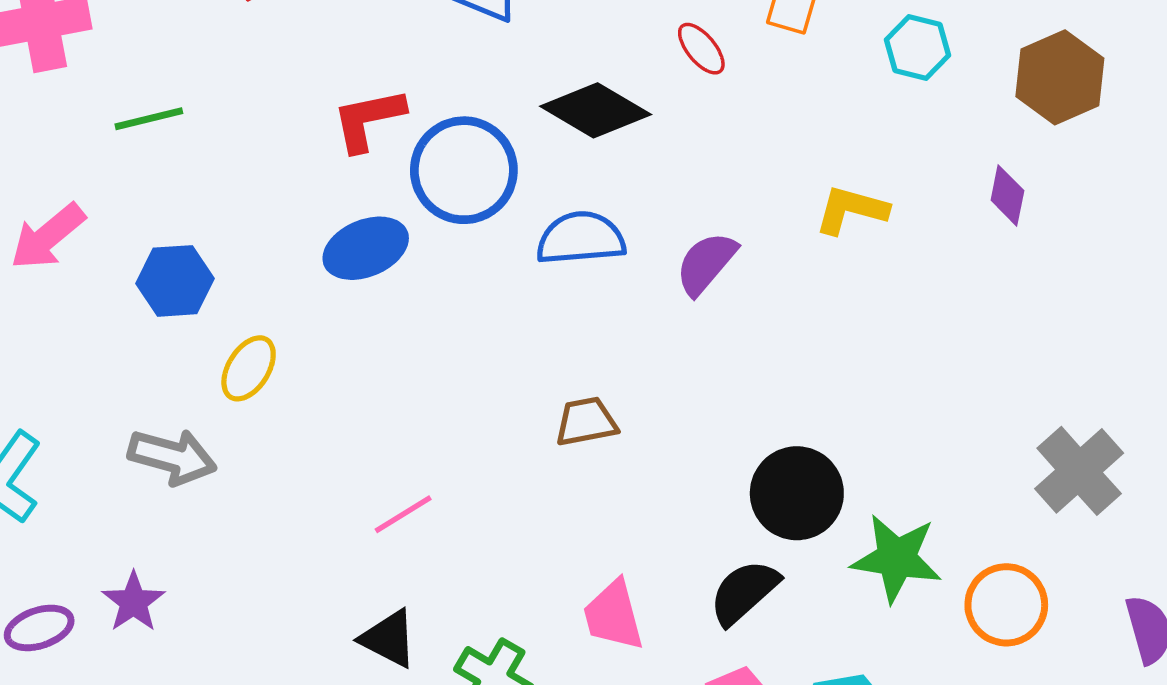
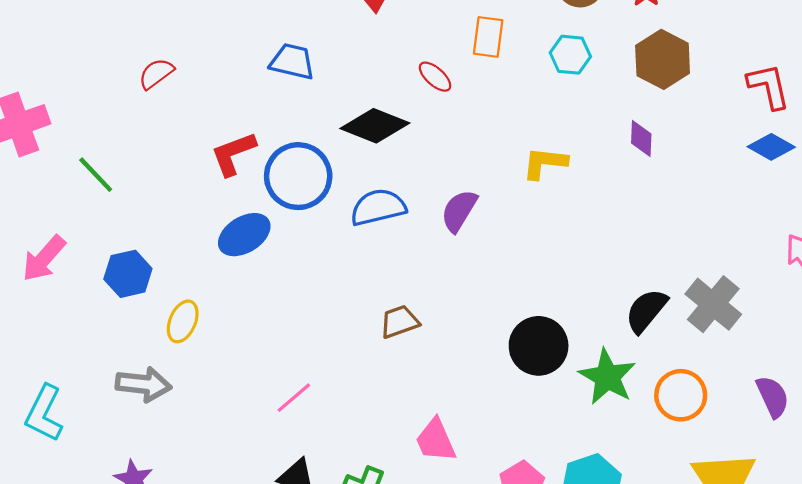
green line: (149, 119) -> (96, 175), turned 69
green star: (897, 558) -> (607, 377), turned 30
black semicircle: (744, 592) -> (646, 311), moved

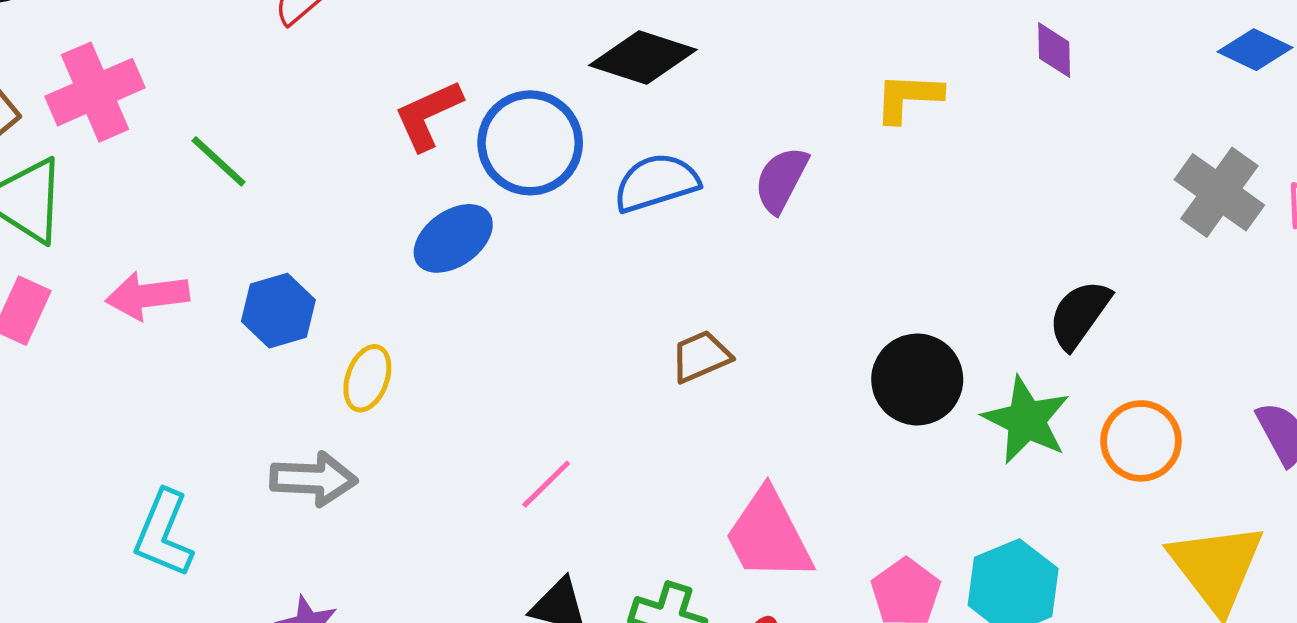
pink arrow: (44, 258) -> (147, 296), turned 45
gray cross: (713, 304) -> (1219, 192), moved
pink trapezoid: (436, 440) -> (768, 535), size x1.4

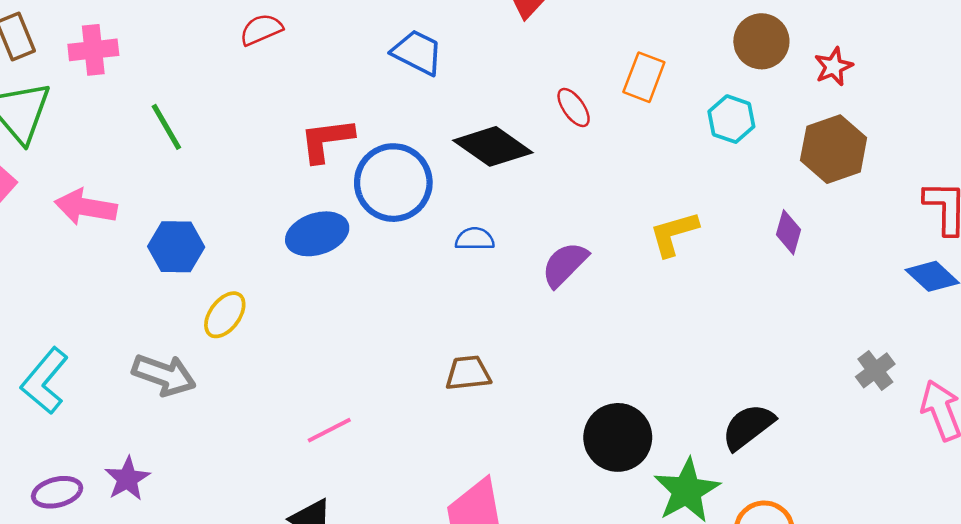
pink cross: (95, 92) -> (93, 50), size x0.7
yellow L-shape: (908, 97) -> (674, 234), turned -36
blue semicircle: (656, 183) -> (475, 239), size x0.6
gray cross: (1219, 192) -> (875, 370), size x0.6

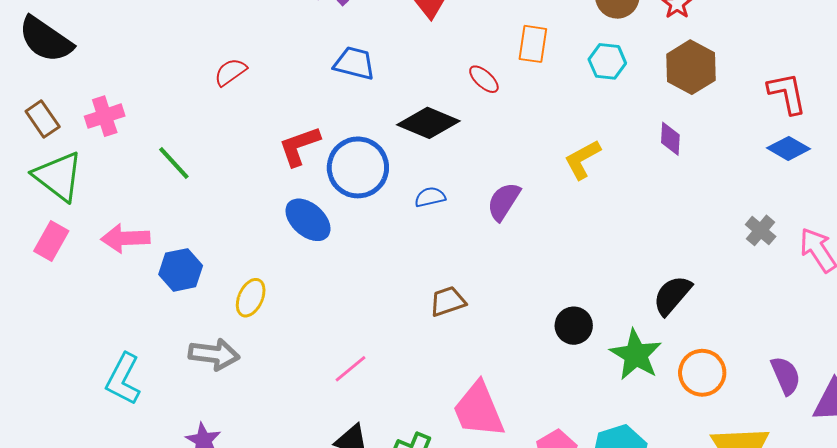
blue ellipse: (317, 234) -> (308, 220), turned 72
blue hexagon: (176, 247) -> (181, 270), moved
black circle: (618, 437) -> (574, 326), size x0.7

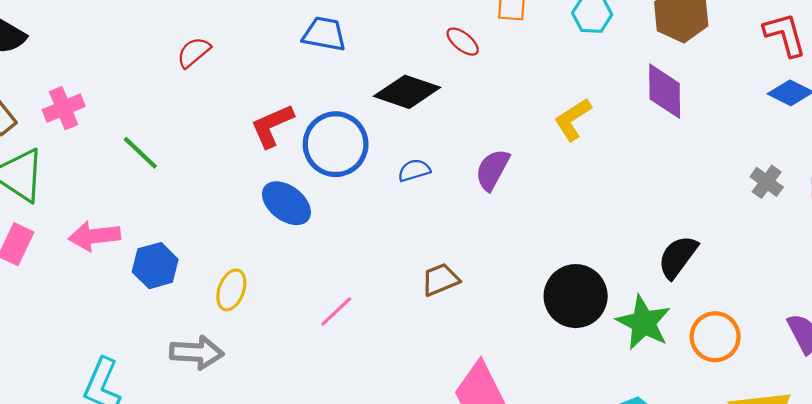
purple diamond: (670, 139) -> (665, 91), size x1.6
black circle: (574, 326) -> (576, 296), size x1.6
pink line: (350, 369) -> (336, 312), moved

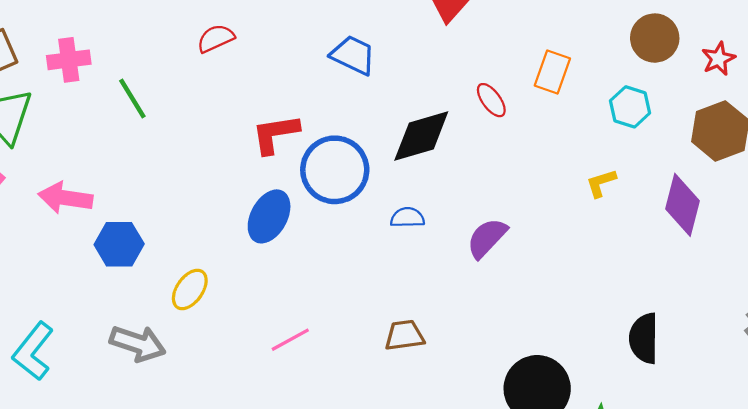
black diamond: (407, 92) -> (421, 136), turned -50
yellow L-shape: (573, 119) -> (601, 183), moved, size x0.7
green line: (140, 153) -> (132, 99), moved
blue ellipse: (286, 203) -> (269, 216), turned 66
black semicircle: (678, 257) -> (644, 338), moved, turned -51

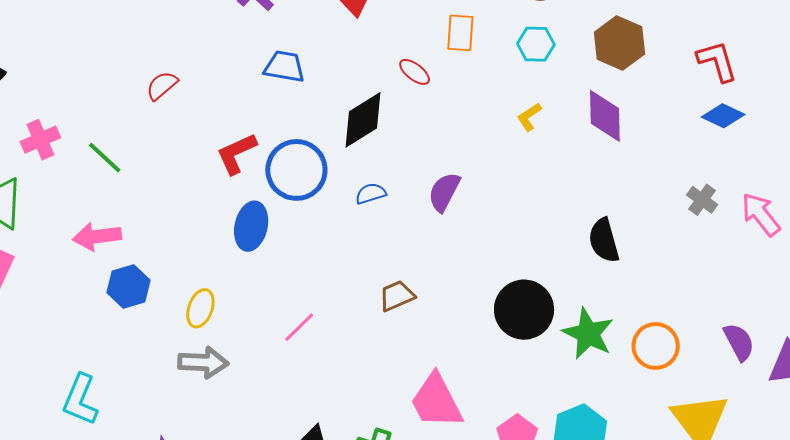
pink arrow: (65, 198) -> (97, 236), moved
gray arrow: (138, 344) -> (203, 362), moved

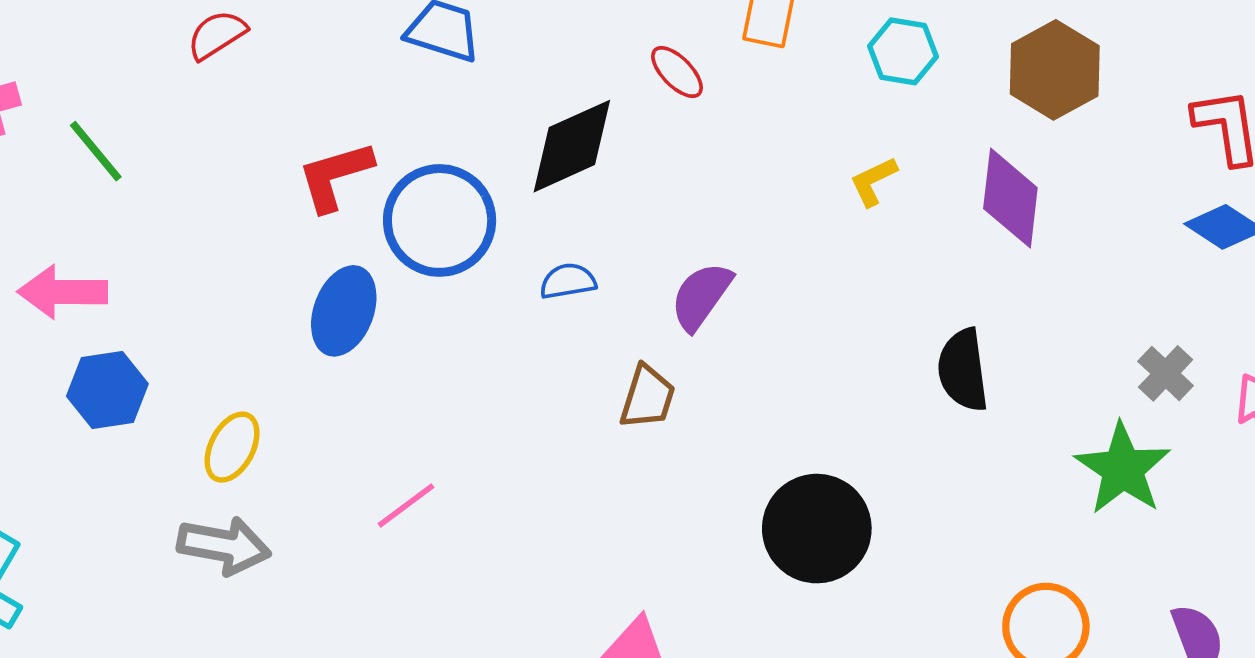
black semicircle: (604, 240) -> (963, 370), moved
brown trapezoid: (397, 296) -> (648, 397), moved, turned 123
green star: (588, 334) -> (1123, 469), moved

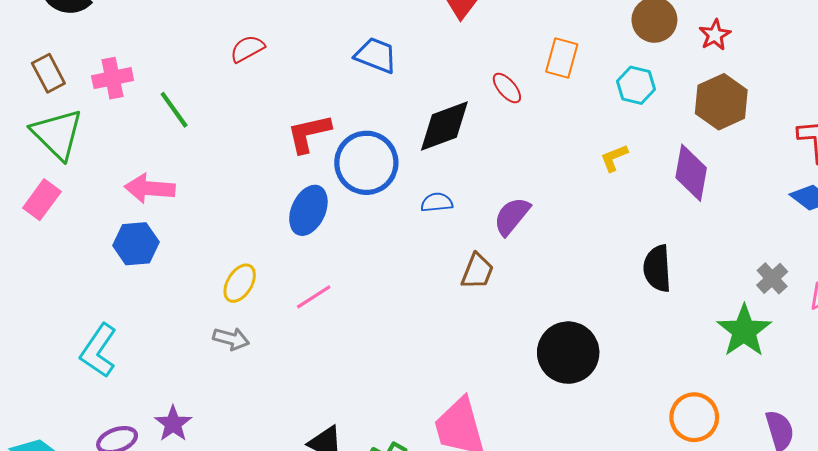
blue hexagon: (107, 390) -> (136, 244), moved
pink line: (406, 505) -> (314, 297), moved
gray arrow: (224, 546) -> (231, 339), size x0.7

